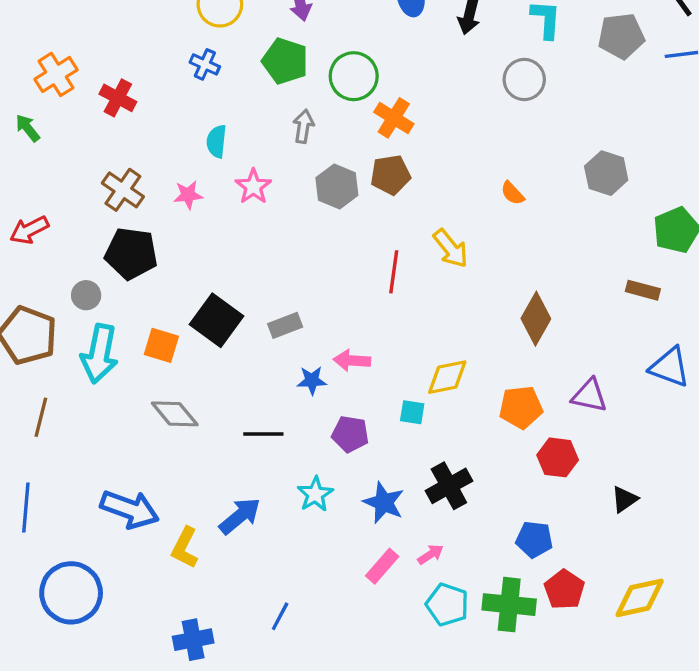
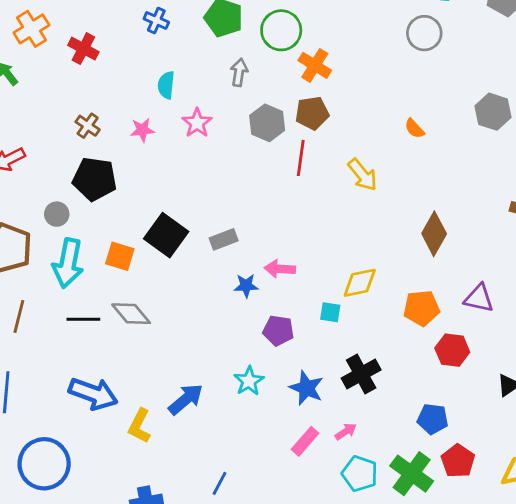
brown cross: (123, 190) -> (88, 126), size x0.7
red line: (394, 272) -> (301, 158), moved
black line: (263, 434) -> (83, 319), moved
green cross: (509, 605) -> (412, 474), turned 30

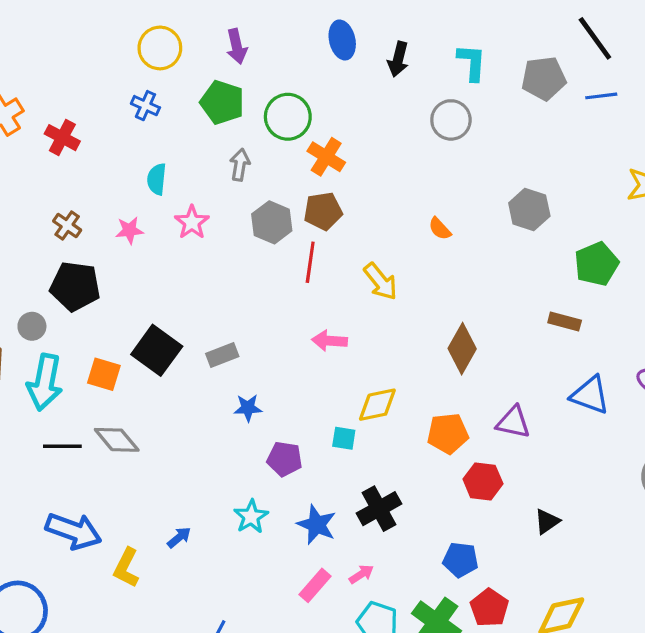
pink arrow: (280, 269) -> (329, 341), moved
blue arrow: (186, 399) -> (179, 537), size x0.6

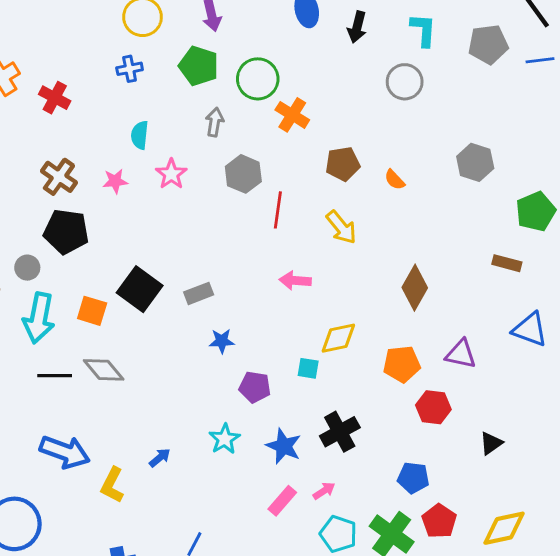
blue cross: (145, 106) -> (130, 69), turned -35
brown pentagon: (323, 211) -> (343, 164), moved
brown cross: (67, 226) -> (59, 177), size x1.4

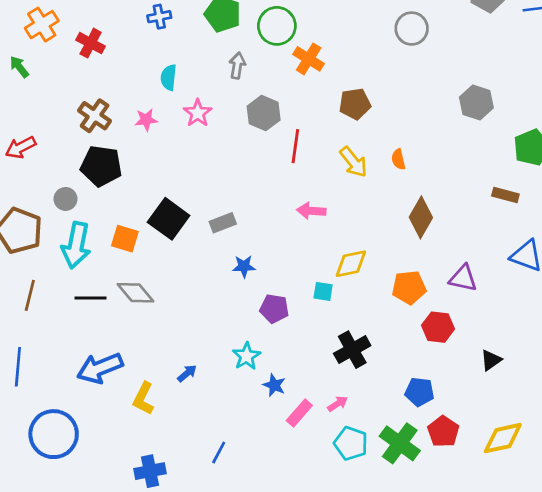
orange semicircle: (395, 180) -> (398, 159), moved, turned 30
blue star: (284, 446) -> (274, 385), moved, size x0.7
blue arrow: (65, 452) -> (100, 368), turned 138

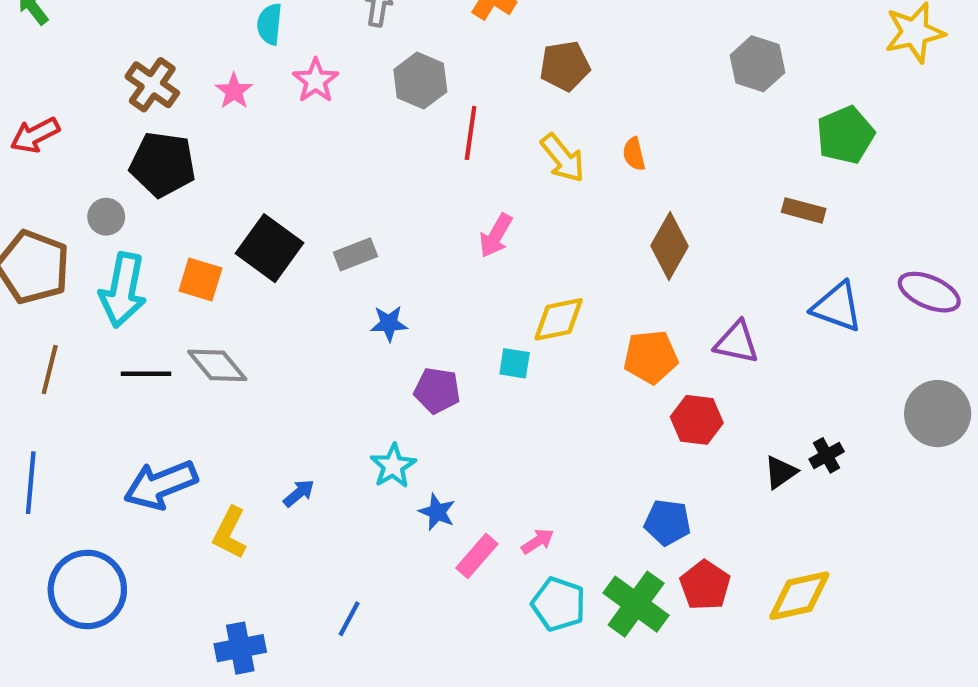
pink star: (146, 120) -> (234, 91), turned -30
pink arrow: (311, 211) -> (496, 236), turned -64
black cross: (352, 350) -> (827, 455), moved, size x0.6

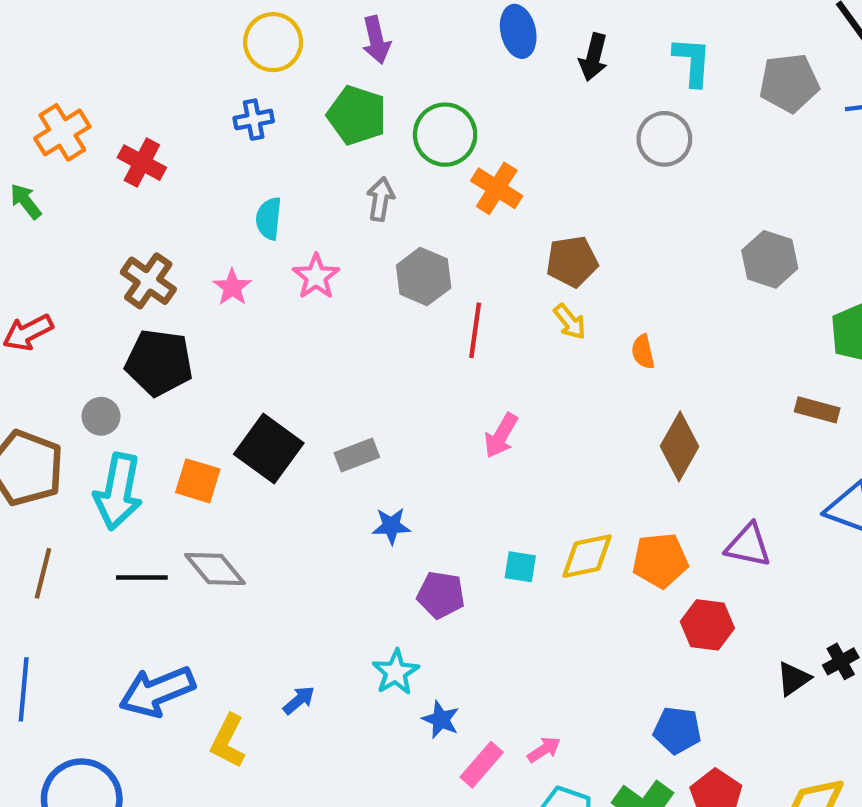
yellow arrow: (563, 158) -> (570, 322), moved, size x0.7
yellow diamond: (559, 319) -> (587, 556), moved

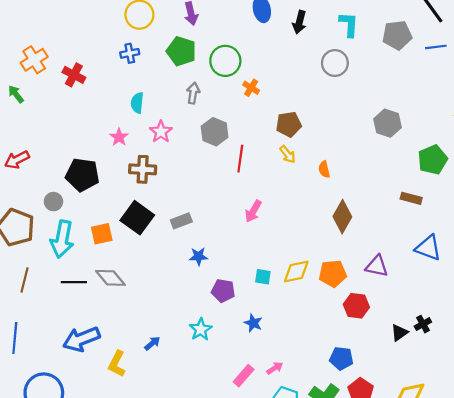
orange cross: (497, 188) -> (251, 88), size x0.7
brown cross: (148, 281) -> (143, 169), moved, turned -32
orange square: (198, 481) -> (102, 234), turned -30
blue star: (441, 720) -> (253, 323), moved

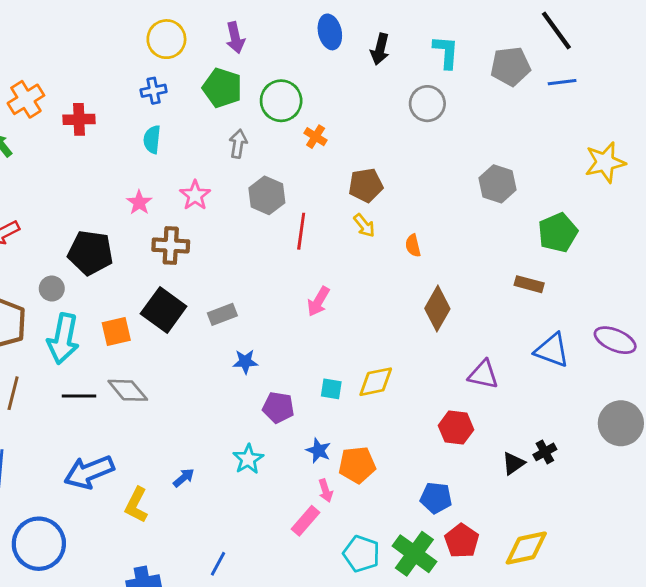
red cross: (74, 75) -> (79, 119), turned -30
cyan semicircle: (137, 103) -> (152, 139), moved
orange pentagon: (333, 274) -> (357, 465), moved
pink arrow: (275, 368) -> (326, 491), moved, turned 105

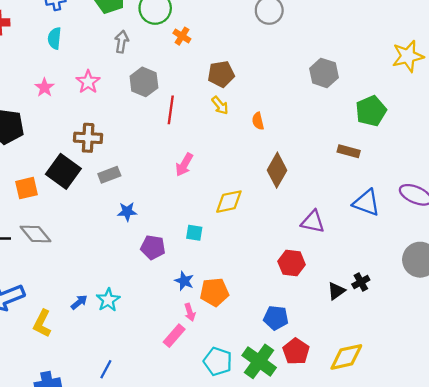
brown cross: (171, 246) -> (88, 138), moved
yellow diamond: (376, 382) -> (229, 202), moved
cyan star: (248, 459) -> (108, 300), moved

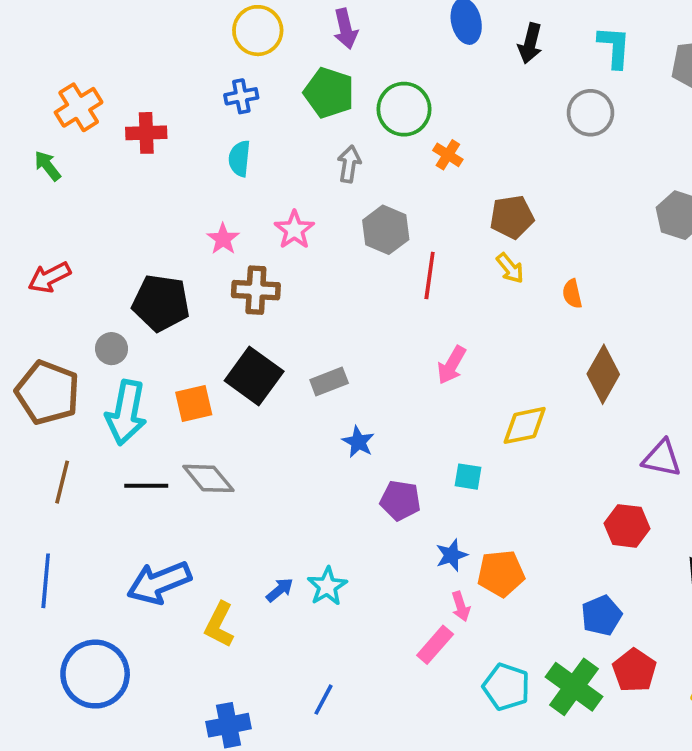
brown cross: (88, 138) -> (256, 290), moved
blue star: (127, 212) -> (358, 442), turned 30
blue star: (184, 281) -> (452, 555), turned 30
blue pentagon: (276, 318) -> (601, 616), turned -30

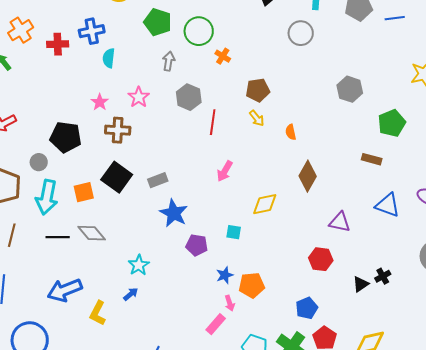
blue cross: (241, 96) -> (92, 31), moved, size x1.4
blue star: (358, 442) -> (174, 213), size x1.6
cyan star: (327, 586) -> (139, 265), moved

